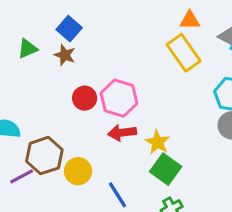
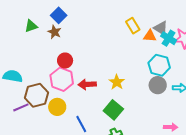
orange triangle: (190, 20) -> (150, 36), moved
yellow rectangle: (184, 53) -> (133, 26), moved, size x0.7
pink hexagon: (119, 98) -> (62, 79), moved
yellow star: (157, 142) -> (117, 82), moved

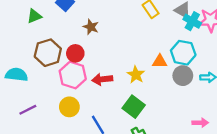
brown star: (54, 32) -> (91, 27), moved
orange triangle: (150, 36) -> (160, 61), moved
brown hexagon: (37, 95) -> (48, 53), moved

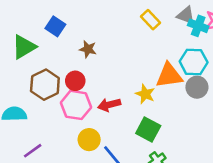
green triangle: (34, 16) -> (24, 47), size x1.5
orange triangle: (160, 61) -> (169, 75), size x1.6
yellow circle: (69, 107) -> (89, 140), moved

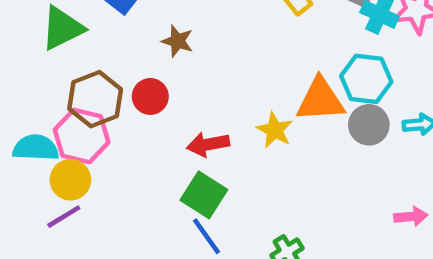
pink hexagon: (76, 105) -> (82, 136), moved
green square: (148, 130) -> (204, 195), moved
yellow circle: (89, 140) -> (70, 180), moved

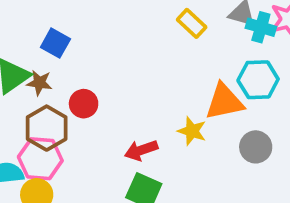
brown star: (177, 41) -> (39, 83), moved
red circle: (150, 96) -> (84, 104), moved
gray circle: (369, 125) -> (256, 147), moved

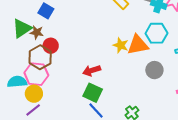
red circle: (84, 104) -> (51, 46), moved
yellow star: (192, 131) -> (121, 45), moved

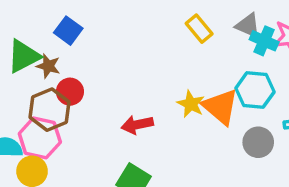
orange triangle: (138, 45) -> (221, 107), turned 45
gray circle: (154, 70) -> (258, 142), moved
red arrow: (92, 71) -> (137, 125), moved

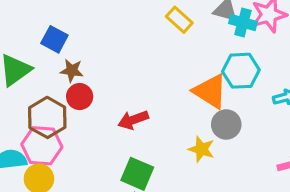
brown star: (48, 66) -> (72, 71), moved
red circle: (70, 92) -> (80, 97), moved
yellow star: (191, 104) -> (201, 149), moved
gray circle: (258, 142) -> (226, 124), moved

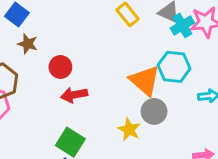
cyan cross: (243, 22) -> (182, 25), turned 35
red circle: (80, 97) -> (60, 67), moved

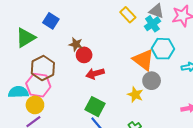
cyan cross: (182, 25) -> (152, 24), moved
brown star: (28, 44) -> (76, 44), moved

